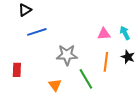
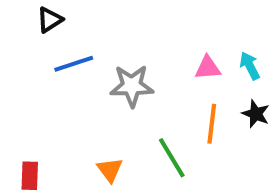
gray star: (67, 55) -> (132, 86), moved
red rectangle: (17, 70) -> (30, 176), moved

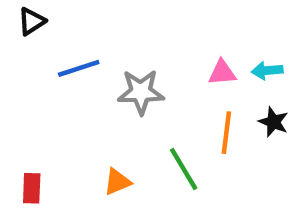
black triangle: (50, 20) -> (32, 21), moved
cyan arrow: (250, 66) -> (267, 71), turned -68
orange triangle: (110, 170) -> (117, 182), turned 44

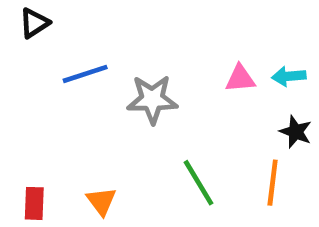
orange line: (226, 133) -> (273, 183), moved
orange triangle: (117, 182) -> (101, 201), moved, turned -44

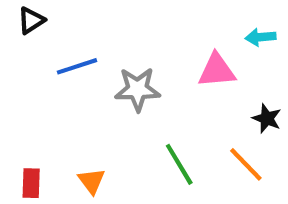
cyan arrow: (289, 76) -> (261, 37), moved
pink triangle: (240, 79) -> (217, 70), size x1.4
orange line: (273, 183) -> (246, 164), turned -51

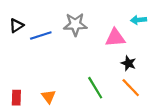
black triangle: (31, 20) -> (16, 26), moved
gray star: (137, 89) -> (75, 24), moved
black star: (267, 118) -> (129, 63), moved

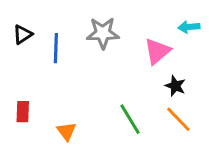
blue line: (41, 36) -> (56, 48), turned -70
pink triangle: (115, 38) -> (157, 51), turned -35
red rectangle: (16, 98) -> (23, 112), moved

